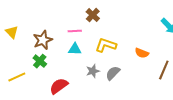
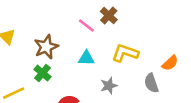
pink line: (75, 31) -> (86, 26), moved, turned 40
orange semicircle: (142, 53) -> (170, 63), turned -64
gray semicircle: (113, 73) -> (151, 83), moved, turned -63

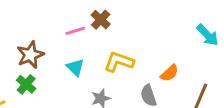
pink line: (86, 26) -> (75, 31), turned -54
cyan triangle: (86, 58) -> (75, 67), turned 42

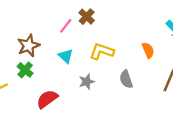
pink line: (75, 31) -> (66, 26), turned -35
orange semicircle: (170, 73) -> (148, 50), moved, turned -70

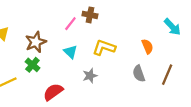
brown cross: (87, 17) -> (90, 15), turned -32
gray semicircle: (126, 79) -> (139, 74), moved

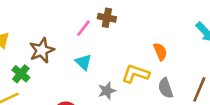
orange semicircle: (147, 46) -> (160, 52), moved
yellow L-shape: (104, 47) -> (136, 74), moved
green cross: (32, 65) -> (21, 74), moved

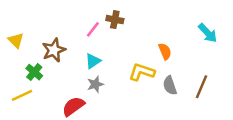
cyan triangle: (83, 62) -> (93, 61), turned 42
gray star: (107, 91) -> (95, 84), moved

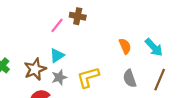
cyan arrow: (208, 33) -> (154, 47), moved
brown star: (54, 50) -> (35, 69), moved
yellow L-shape: (142, 72) -> (88, 77), moved, turned -35

